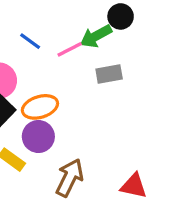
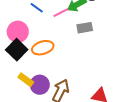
purple circle: (38, 137) -> (40, 85), moved

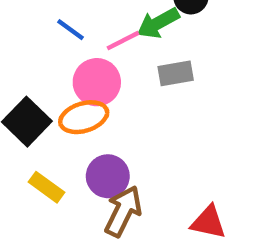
pink circle: (18, 32) -> (97, 82), moved
purple circle: (40, 85) -> (108, 176), moved

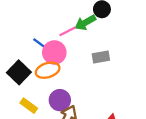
blue line: (71, 30) -> (40, 44), moved
gray rectangle: (176, 73) -> (101, 57), moved

